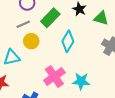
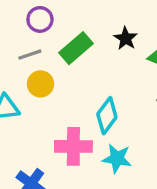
cyan diamond: (68, 41) -> (107, 116), moved
pink cross: (54, 76) -> (73, 146), turned 30

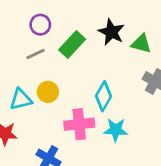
black star: (126, 38) -> (111, 32), size x1.4
yellow circle: (41, 84) -> (48, 92), moved

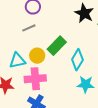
green rectangle: (72, 44) -> (57, 46), moved
pink cross: (79, 124) -> (35, 79), moved

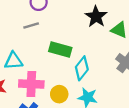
green rectangle: (57, 46) -> (60, 49), turned 54
yellow circle: (37, 56) -> (59, 94), moved

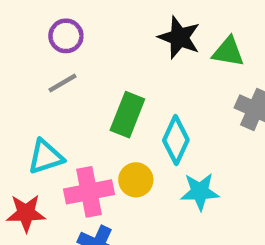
green rectangle: (60, 49) -> (127, 115), turned -70
yellow circle: (59, 94) -> (136, 180), moved

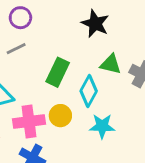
green triangle: (228, 52) -> (111, 64), moved

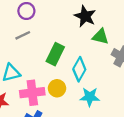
green triangle: (111, 64) -> (100, 37), moved

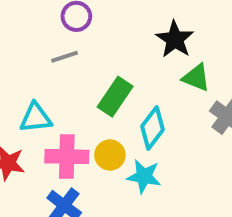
cyan star: (90, 97) -> (144, 176), moved

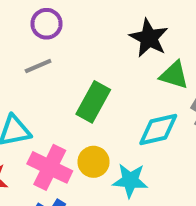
cyan diamond: (152, 128) -> (158, 129), moved, turned 45
pink cross: (67, 157) -> (50, 167), turned 30

